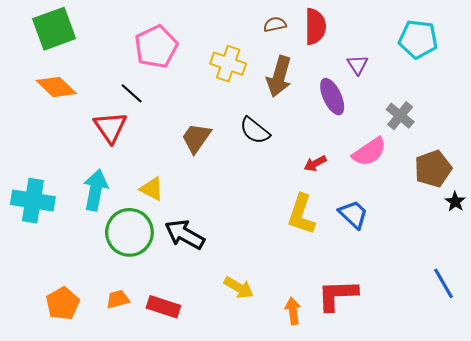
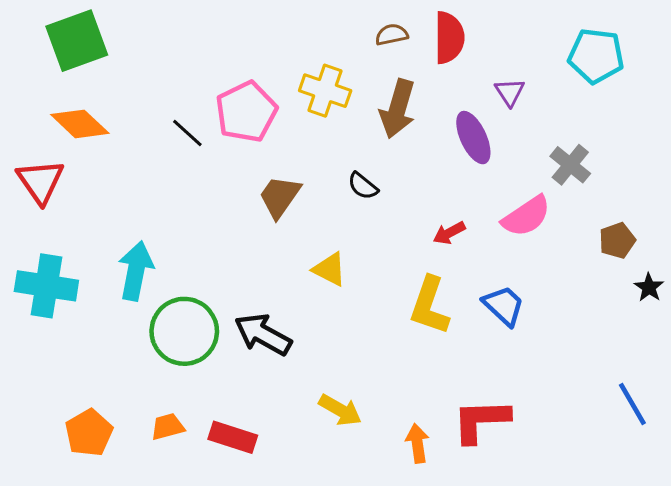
pink pentagon: (156, 47) -> (246, 112), moved
red triangle: (110, 127) -> (40, 181), moved
black semicircle: (255, 131) -> (363, 186), size x0.7
brown pentagon: (433, 169) -> (617, 240), size x0.7
yellow triangle: (152, 189) -> (330, 269), moved

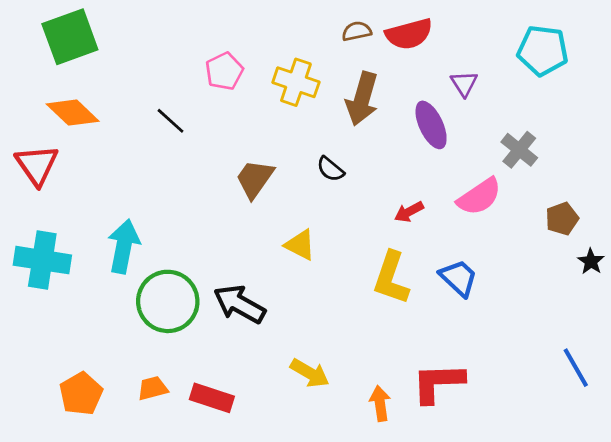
red semicircle: (449, 38) -> (409, 34), turned 75
pink pentagon: (246, 112) -> (224, 71), moved, size x0.7

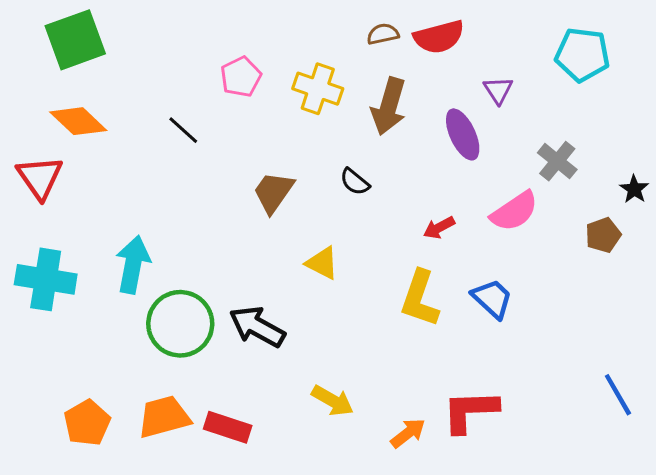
black star: (591, 261) -> (634, 189), moved
orange trapezoid: (153, 388) -> (164, 417), size x1.6
orange arrow: (380, 403) -> (408, 433), turned 60

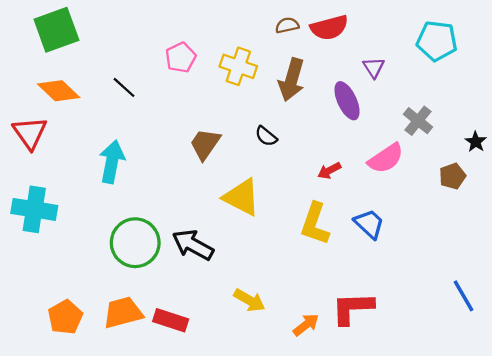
black line: (183, 130) -> (124, 87), moved
yellow triangle: (322, 263) -> (242, 197), size x1.5
cyan arrow: (133, 265) -> (112, 162), moved

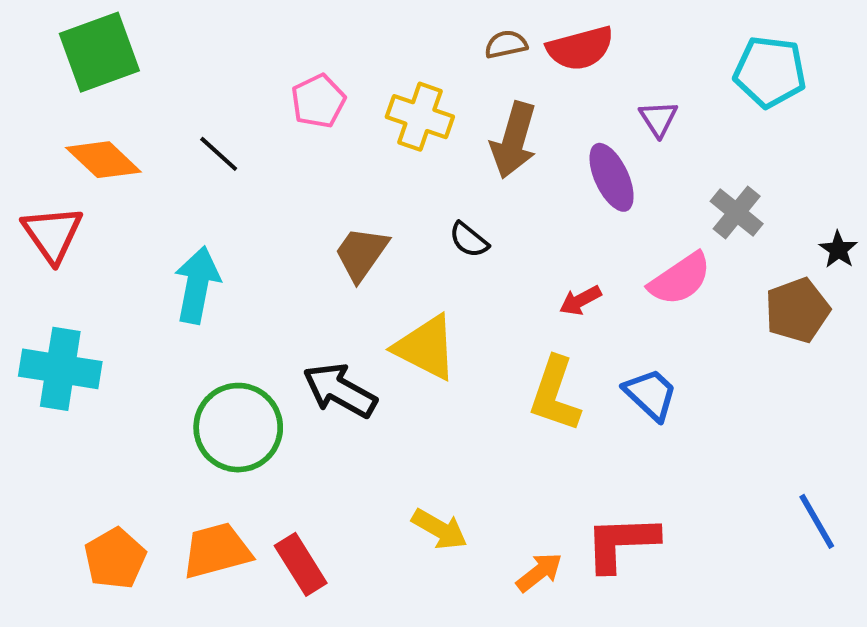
brown pentagon: (452, 176) -> (797, 310), size x1.4
black arrow: (193, 245) -> (340, 390), moved
red rectangle: (171, 320) -> (301, 564), turned 40

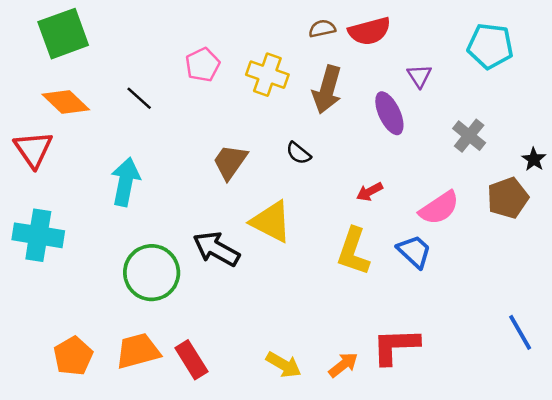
pink semicircle: (680, 279) -> (439, 208), moved
yellow arrow: (440, 529) -> (284, 365), moved

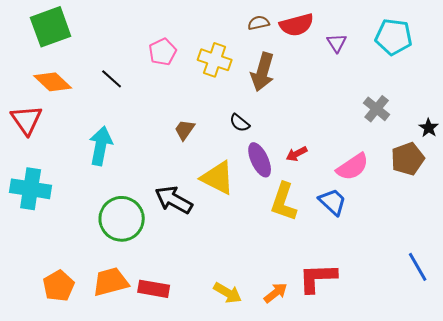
purple triangle: (419, 76) -> (337, 43), moved
purple ellipse: (389, 113) -> (260, 160), moved
brown trapezoid: (230, 162) -> (185, 130), size x0.7
red rectangle: (191, 360) -> (154, 289), turned -48

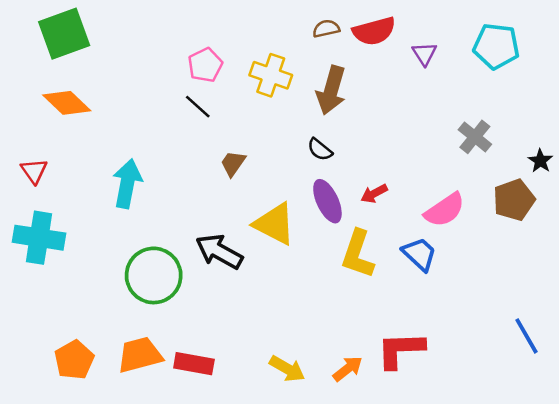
black line: (112, 79) -> (198, 107), moved
red triangle: (27, 120) -> (34, 171), moved, size x0.7
black semicircle: (240, 123) -> (320, 150), moved

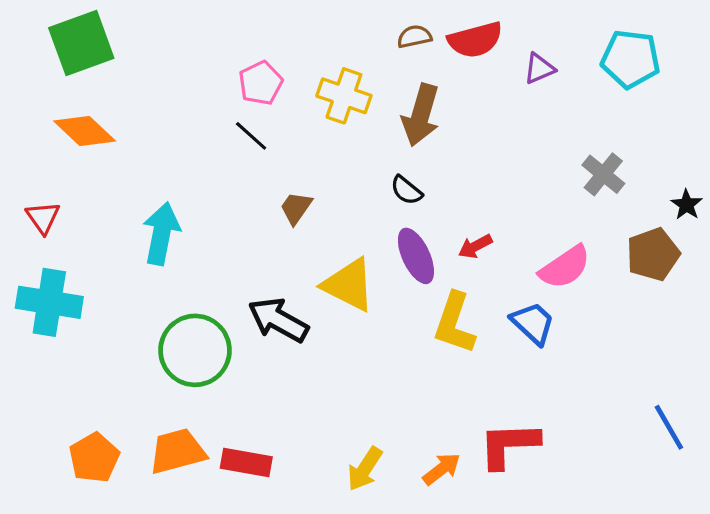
purple triangle: (424, 54) -> (539, 69), turned 40
yellow arrow: (287, 369) -> (365, 469), turned 93

